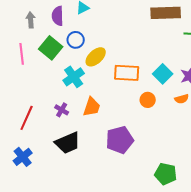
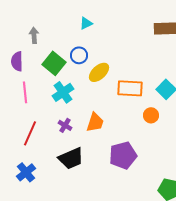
purple semicircle: (58, 16) -> (17, 61), moved
pink line: (22, 54) -> (25, 92), moved
cyan cross: (74, 77) -> (63, 92), moved

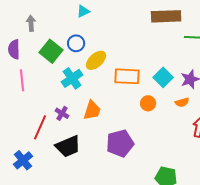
cyan cross: (63, 92) -> (72, 78), moved
red line: (30, 133) -> (40, 127), moved

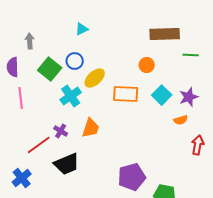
orange circle: (148, 103) -> (147, 65), moved
red line: (40, 127) -> (39, 145), turned 30
purple pentagon: (120, 143) -> (132, 177), moved

